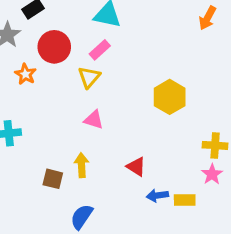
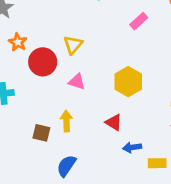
red circle: (54, 47) -> (43, 62), moved
pink rectangle: (100, 50) -> (139, 21), moved
yellow hexagon: (170, 97) -> (128, 82), moved
yellow rectangle: (185, 200) -> (157, 163), moved

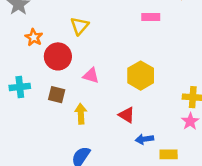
pink rectangle: (139, 21) -> (151, 17), turned 42
yellow triangle: (73, 45) -> (80, 26), moved
brown square: (41, 133) -> (57, 95), moved

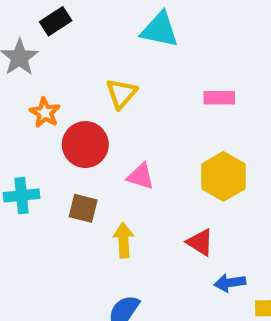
pink rectangle: (151, 17) -> (219, 98), moved

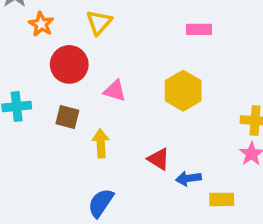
pink rectangle: (219, 98) -> (199, 29), moved
orange star: (45, 113) -> (41, 24), moved
red triangle: (200, 242) -> (159, 159), moved

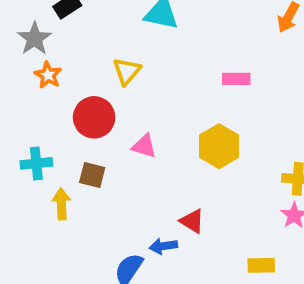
orange star: (41, 24) -> (48, 75), moved
yellow arrow: (101, 143) -> (61, 204), moved
blue arrow: (188, 178) -> (163, 246), moved

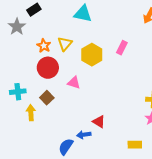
orange star: (48, 75) -> (44, 46), moved
pink rectangle: (236, 79) -> (122, 48), turned -64
yellow hexagon: (219, 146) -> (92, 55), moved
brown square: (92, 175) -> (47, 98), turned 32

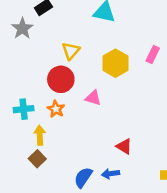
yellow triangle: (65, 44) -> (71, 51), moved
orange star: (44, 46) -> (56, 109), moved
brown square: (47, 98) -> (37, 159), moved
blue arrow: (84, 135) -> (111, 174), moved

